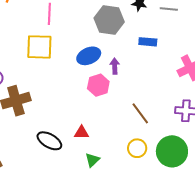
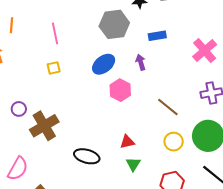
yellow square: (39, 47) -> (54, 68), size x0.5
purple arrow: (115, 66) -> (141, 62), moved
red triangle: (82, 133) -> (127, 142), moved

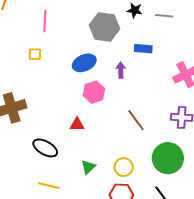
red triangle: (127, 142) -> (77, 124), moved
yellow circle: (174, 142) -> (124, 167), moved

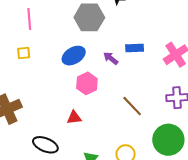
blue rectangle: (143, 49) -> (135, 48), moved
purple arrow: (121, 70) -> (111, 58), turned -42

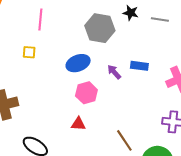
brown line: (132, 106) -> (124, 140), moved
red triangle: (74, 118) -> (78, 124), moved

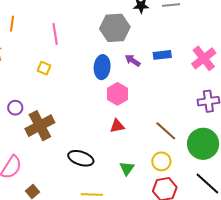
yellow square: (29, 52) -> (44, 68), moved, turned 32
blue ellipse: (78, 63) -> (102, 67), turned -50
purple arrow: (114, 72) -> (133, 60), moved

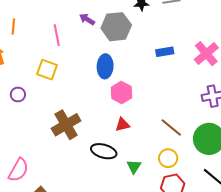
purple arrow: (133, 60) -> (87, 19), moved
yellow square: (44, 68) -> (47, 70), size x1.5
purple circle: (15, 108) -> (18, 95), moved
brown cross: (40, 126) -> (66, 125), moved
black ellipse: (81, 158) -> (104, 151), moved

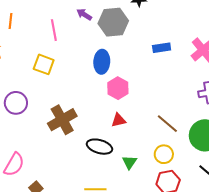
purple circle: (18, 95) -> (16, 103), moved, size x1.5

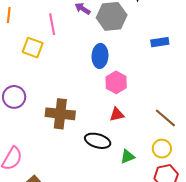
yellow square: (44, 64) -> (33, 48), moved
brown cross: (62, 120) -> (60, 114), turned 36
green triangle: (129, 162) -> (128, 156), turned 35

